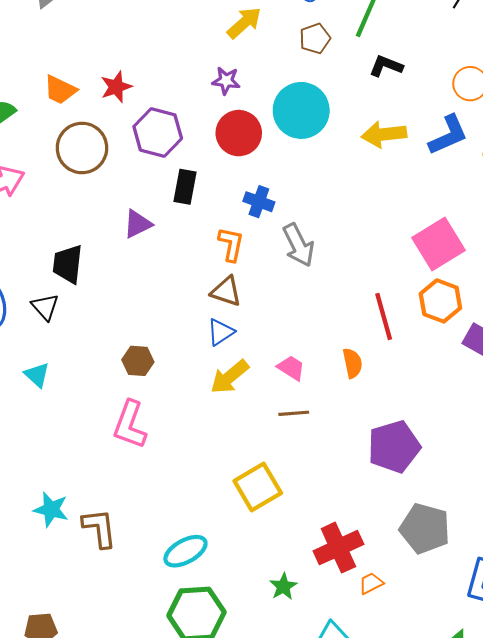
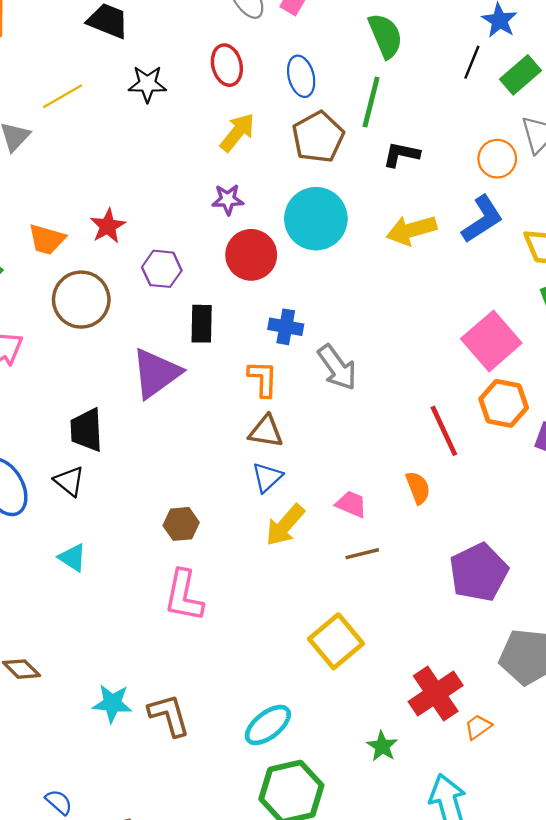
brown pentagon: (315, 39) -> (318, 137), size x1.5
purple hexagon: (158, 132) -> (162, 269), size x0.7
purple triangle: (138, 224) -> (156, 373), size x1.6

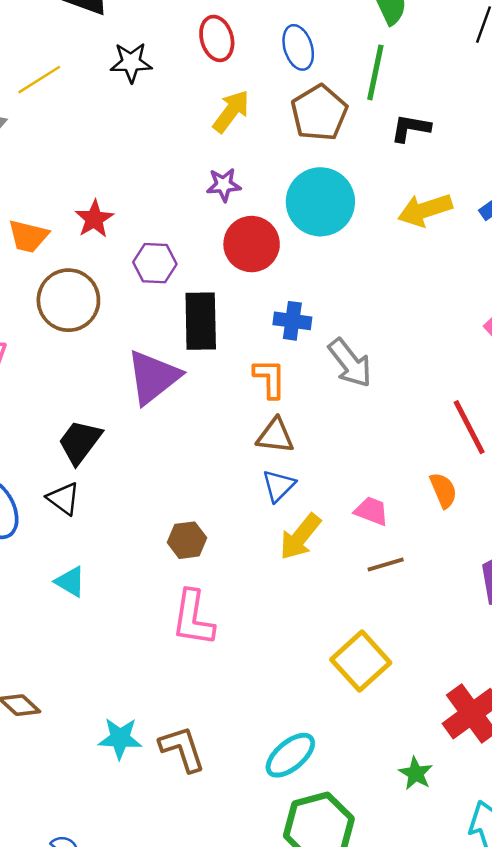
black rectangle: (202, 324) -> (201, 321), size x1.4
black trapezoid: (86, 430) -> (80, 442), turned 42

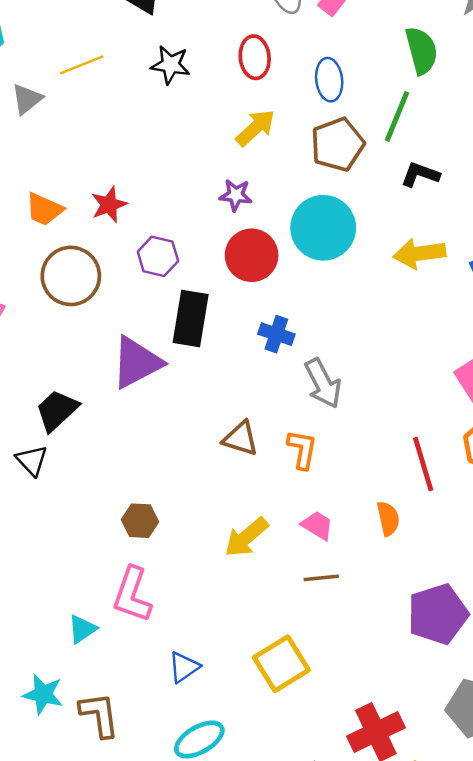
orange L-shape: (270, 378) -> (302, 449), moved
blue triangle: (279, 486) -> (184, 667), moved
cyan triangle: (70, 582) -> (82, 629), moved, turned 44

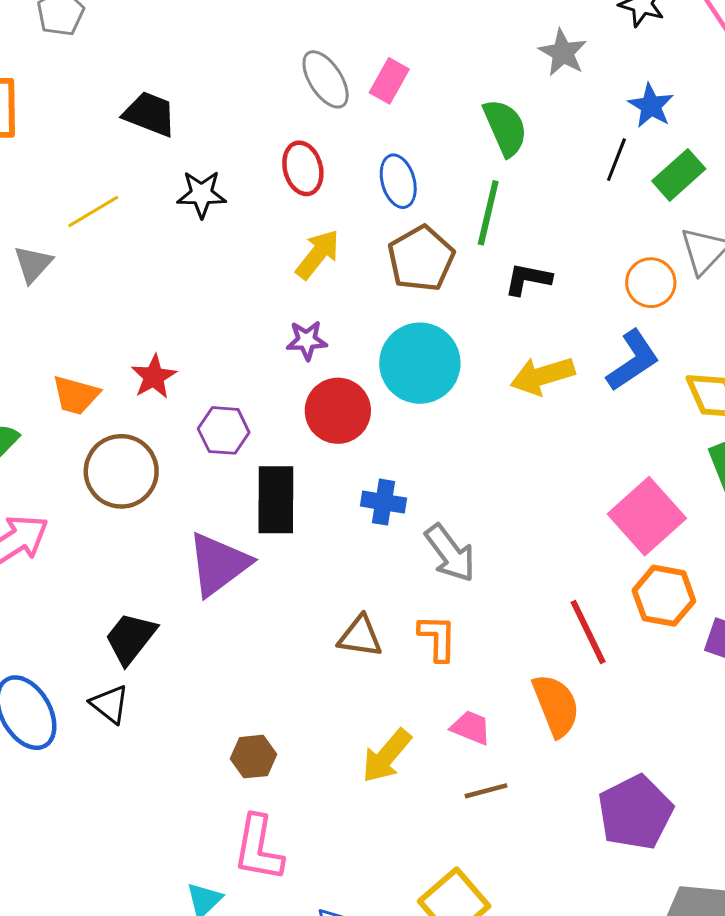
orange semicircle: (388, 519) -> (556, 705), size x1.5

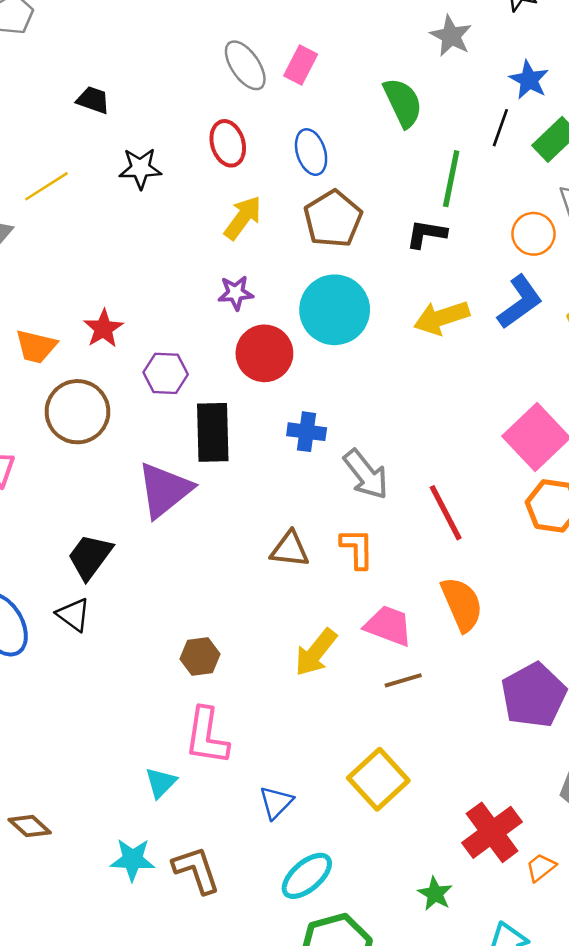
black trapezoid: (150, 114) -> (93, 100), size x0.7
green line: (488, 213) -> (451, 179), moved
red line: (588, 632) -> (446, 513), moved
pink trapezoid: (471, 728) -> (388, 626), size x1.4

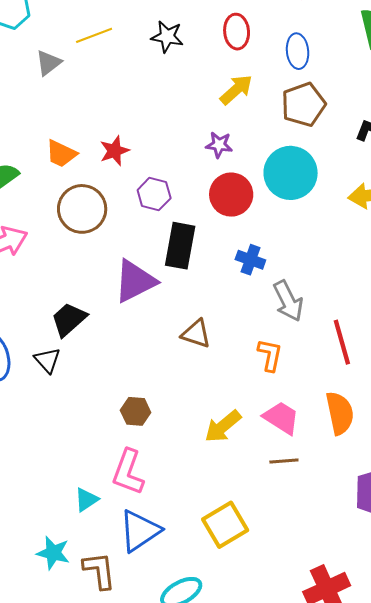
brown triangle: (290, 549) -> (196, 334), moved
yellow square: (378, 779) -> (225, 525), moved
blue triangle: (276, 802) -> (140, 531), moved, size x1.6

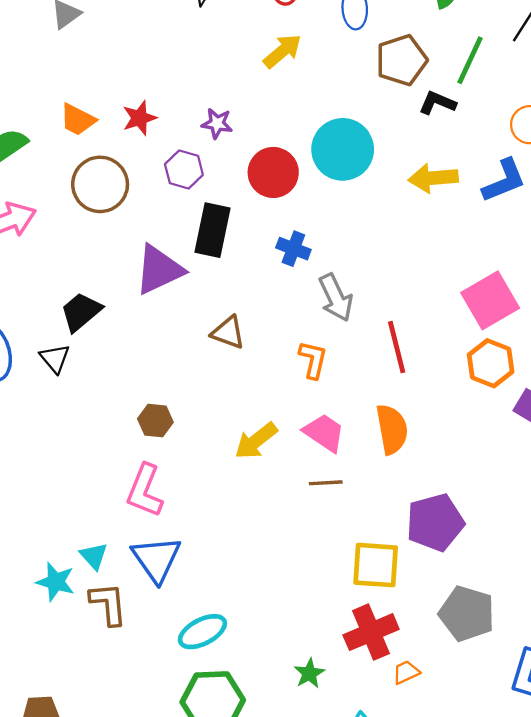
brown pentagon: (303, 105) -> (401, 60), moved
purple star: (219, 145) -> (217, 123), moved
cyan triangle: (86, 500) -> (94, 556), moved, turned -40
yellow square: (225, 525) -> (376, 565), moved, turned 33
blue triangle: (140, 531) -> (156, 559), turned -33

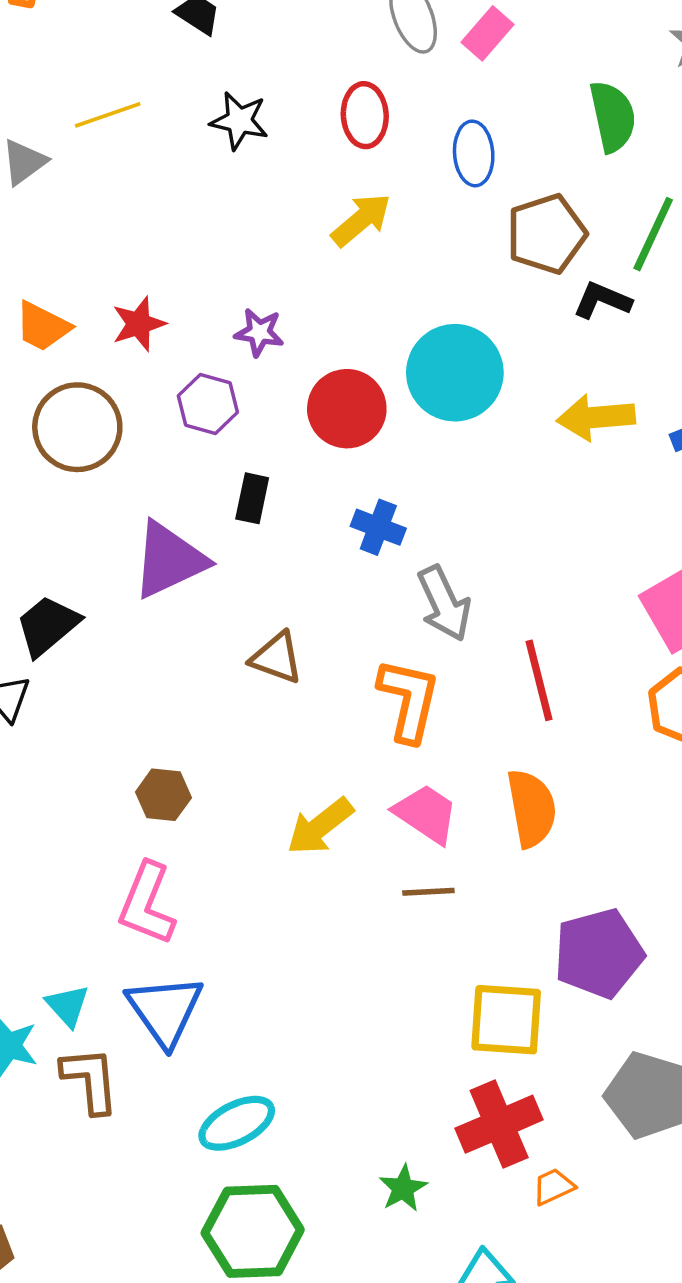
black rectangle: (212, 230) -> (252, 498), size x0.6
orange L-shape: (313, 360) -> (409, 700), size x1.4

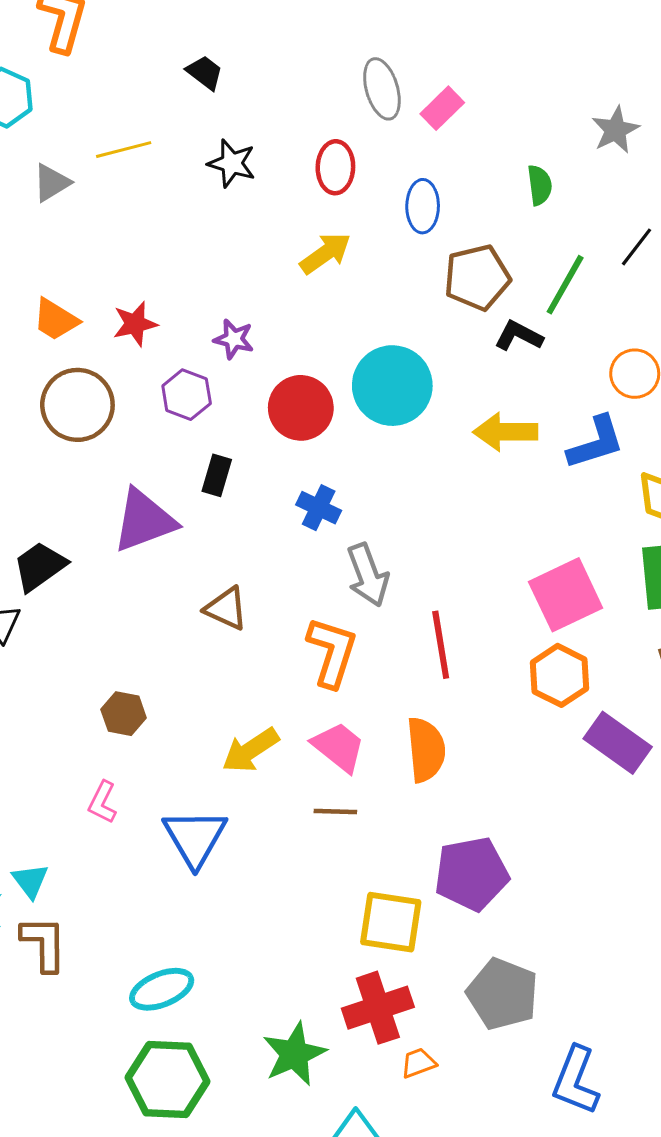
green semicircle: (613, 117) -> (540, 185), size x0.7
pink L-shape: (147, 904) -> (102, 802), size x0.6
blue triangle: (165, 1010) -> (195, 838), moved
green star: (403, 1188) -> (294, 1054), size x1.6

